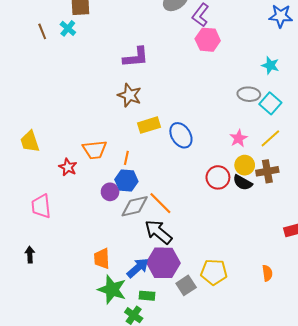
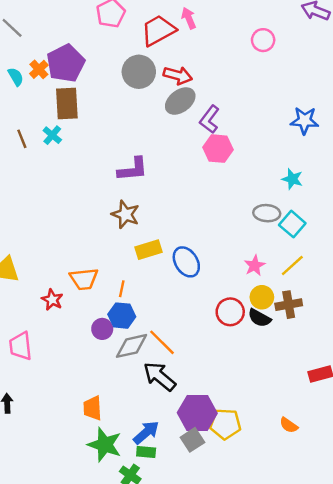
purple hexagon: (163, 263) -> (197, 413), moved
blue arrow: (138, 268) -> (146, 433), moved
orange semicircle: (267, 273) -> (289, 425), turned 133

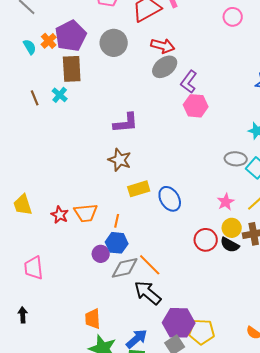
gray circle: (139, 72) -> (114, 43), moved
red star: (52, 300) -> (60, 215), moved

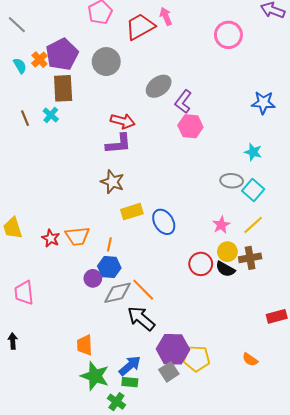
pink circle: (233, 17) -> (228, 35), size x1.4
red arrow: (163, 46) -> (123, 121), moved

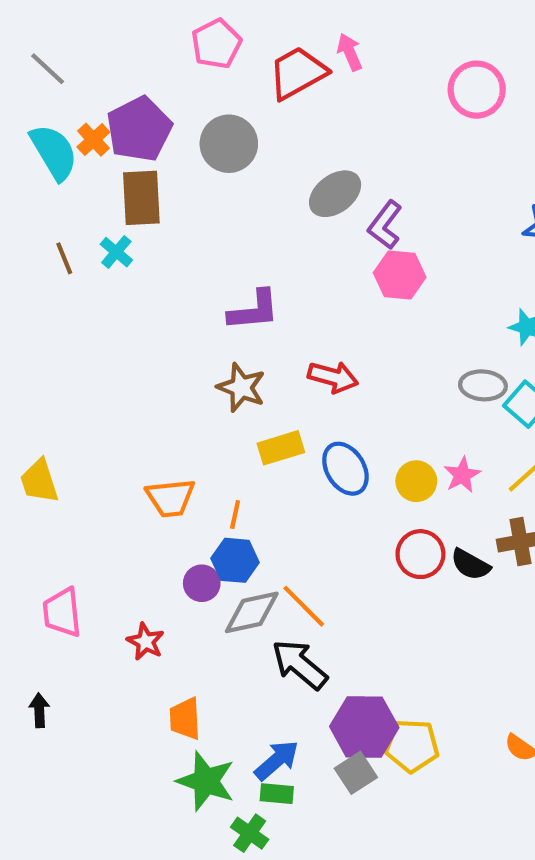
cyan semicircle: (20, 66) -> (54, 152), size x1.8
red arrow: (123, 121) -> (333, 377), moved
red star: (51, 238) -> (145, 642), moved
yellow circle: (227, 252) -> (416, 481), moved

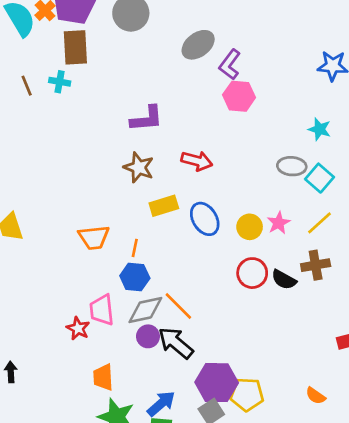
cyan cross: (116, 252) -> (60, 82), turned -30
purple circle: (202, 583) -> (148, 336), moved
pink trapezoid: (62, 612) -> (102, 310), moved

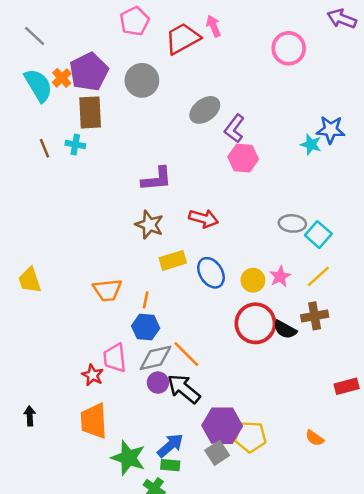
cyan star: (319, 129) -> (311, 145), moved
red circle: (252, 273) -> (255, 323), size x1.4
orange trapezoid: (103, 377) -> (94, 421), moved, size x1.4

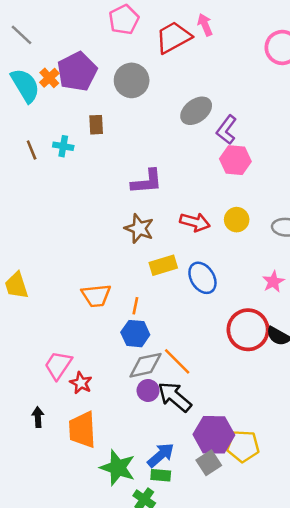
brown rectangle: (90, 112) -> (96, 125), moved, size x0.6
yellow circle: (253, 280) -> (237, 220), moved
pink trapezoid: (115, 358) -> (58, 365), moved, turned 40
black arrow: (30, 416) -> (38, 417), moved

